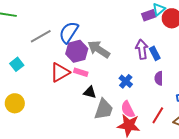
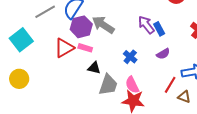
purple arrow: (142, 49) -> (146, 25), turned -30
cyan square: (17, 64) -> (21, 40), size x1.6
purple semicircle: (159, 78) -> (163, 54), turned -120
red line: (158, 115) -> (170, 85), moved

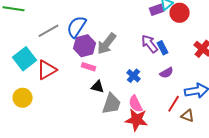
gray arrow: (103, 25) -> (107, 44), turned -85
red triangle: (64, 48) -> (47, 70), moved

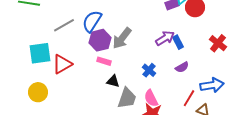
purple arrow: (150, 44) -> (165, 38), turned 96
cyan square: (25, 59) -> (40, 53), turned 30

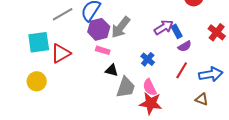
purple semicircle: (182, 67) -> (185, 46), moved
red line: (189, 98) -> (182, 70), moved

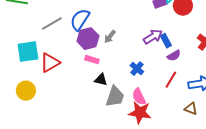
gray arrow: (121, 27) -> (110, 37), size x0.6

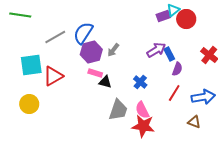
purple semicircle: (174, 56) -> (177, 69), turned -40
black triangle: (101, 80) -> (105, 82), moved

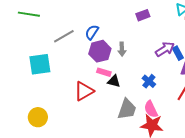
purple rectangle: (163, 16) -> (143, 15), moved
blue semicircle: (83, 33) -> (92, 32), size x0.7
gray arrow: (113, 50) -> (122, 49), turned -40
red triangle: (53, 76) -> (84, 91), moved
yellow circle: (29, 104) -> (38, 117), moved

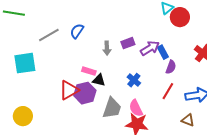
purple rectangle: (143, 15) -> (128, 43), moved
purple hexagon: (100, 51) -> (85, 93), moved

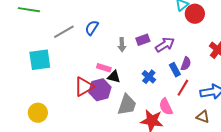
blue rectangle: (163, 52) -> (175, 70), moved
pink semicircle: (136, 108) -> (166, 107), moved

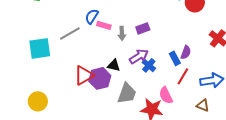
gray line: (64, 32) -> (70, 33), moved
purple arrow: (165, 45) -> (139, 56), moved
pink rectangle: (104, 68) -> (104, 25), moved

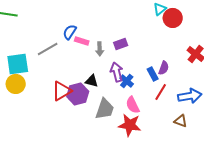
purple arrow: (139, 56) -> (117, 72), turned -72
pink semicircle: (166, 95) -> (133, 105), moved
yellow circle: (38, 101) -> (16, 84), moved

